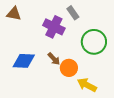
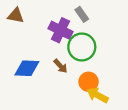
green circle: (94, 42) -> (82, 47), moved
orange circle: (69, 68) -> (89, 82), moved

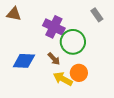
gray rectangle: (82, 14) -> (97, 15), moved
yellow arrow: (98, 95) -> (63, 79), moved

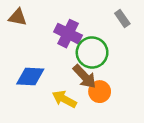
brown arrow: (54, 59) -> (84, 76), moved, size x1.5
yellow arrow: (63, 79) -> (64, 99), moved

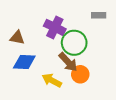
brown triangle: (18, 17) -> (17, 38), moved
gray rectangle: (122, 18) -> (99, 15), turned -56

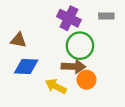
purple cross: (55, 27) -> (69, 18), moved
brown arrow: (68, 62) -> (73, 67), turned -45

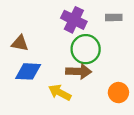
orange circle: (87, 80) -> (118, 93), moved

